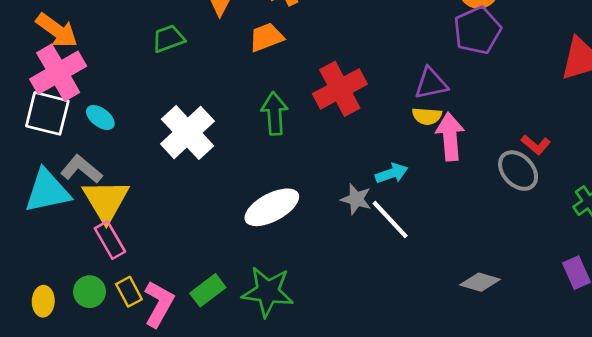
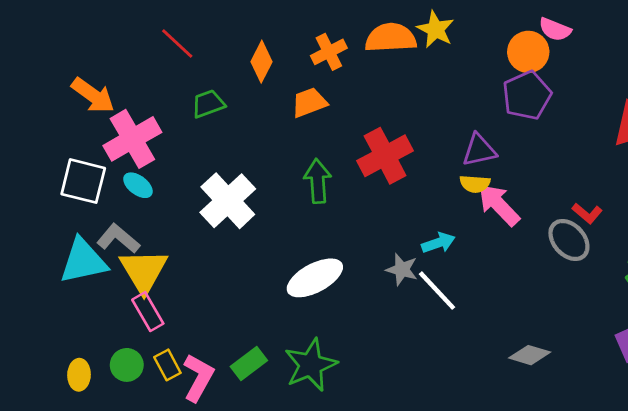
pink cross: (58, 73) -> (132, 139), moved
pink arrow: (450, 137) -> (499, 205), turned -39
green star: (268, 292) -> (311, 365), turned -30

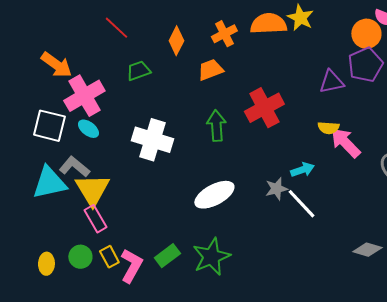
purple triangle: (479, 150) -> (331, 82), moved
white cross: (228, 201) -> (152, 140), turned -30
gray star: (402, 269) -> (276, 189), turned -30

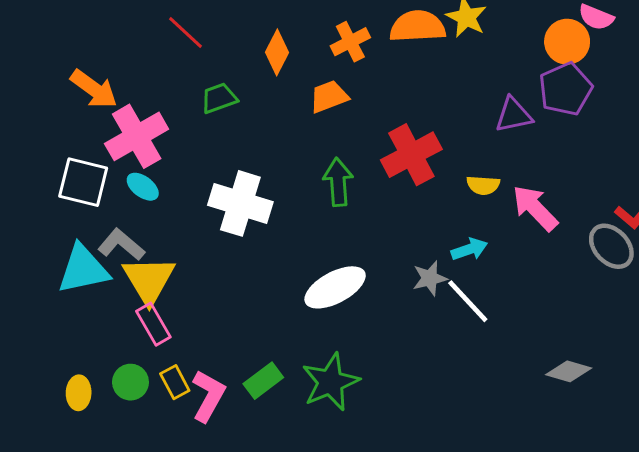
yellow semicircle: (328, 128) -> (483, 185), moved

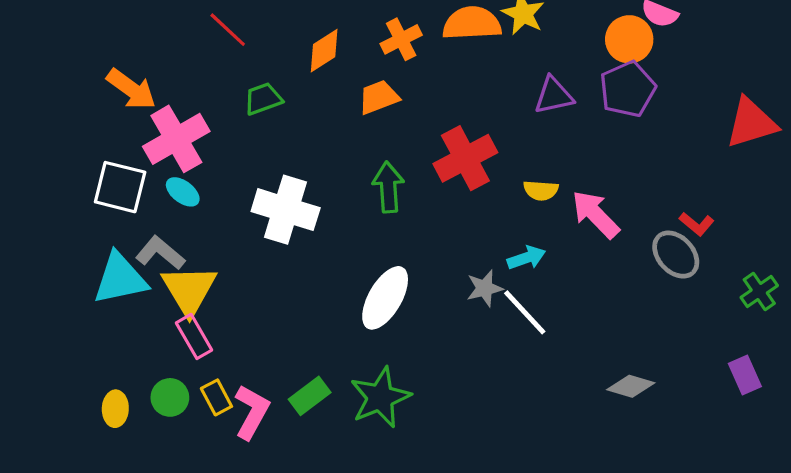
orange diamond: (277, 52) -> (324, 51), turned 30
purple triangle: (514, 115) -> (554, 96), moved
white ellipse: (335, 287) -> (385, 298), turned -32

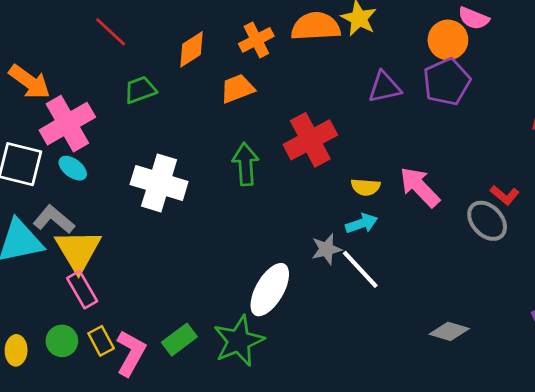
yellow semicircle: (541, 190) -> (366, 187), moved
white ellipse: (385, 298) -> (270, 290), moved

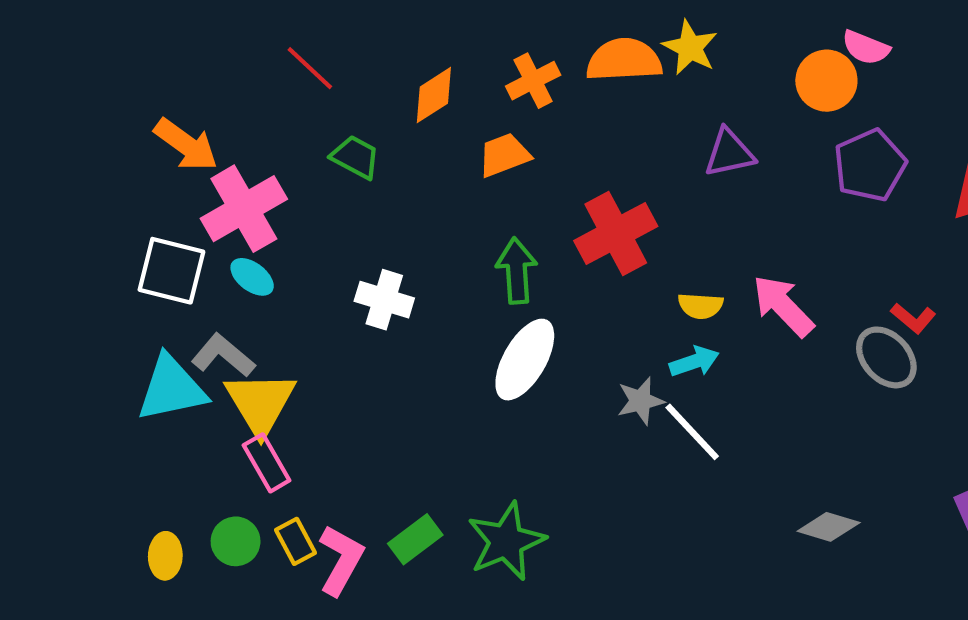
purple pentagon: (447, 82) -> (870, 165), moved
green trapezoid: (140, 90) -> (355, 157), turned 48
white cross: (159, 183) -> (384, 300), size x0.7
white ellipse: (270, 290) -> (525, 360), moved

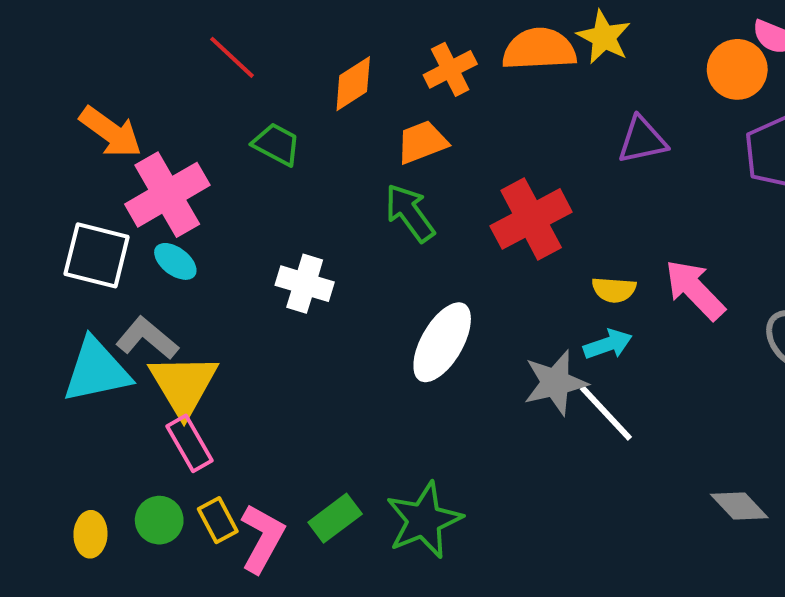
green arrow: (517, 271) -> (410, 213), moved, turned -32
gray star: (641, 401) -> (555, 383), size x1.4
gray diamond: (829, 527) -> (739, 506), turned 30

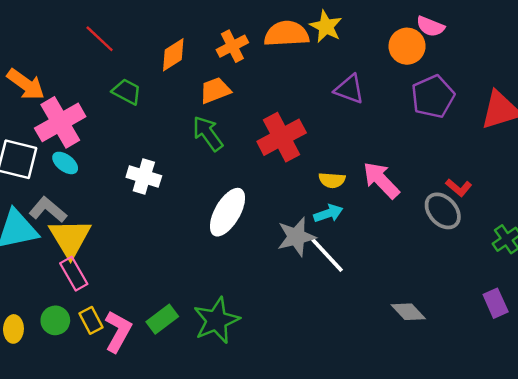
purple triangle: (642, 140) -> (349, 89), turned 32

